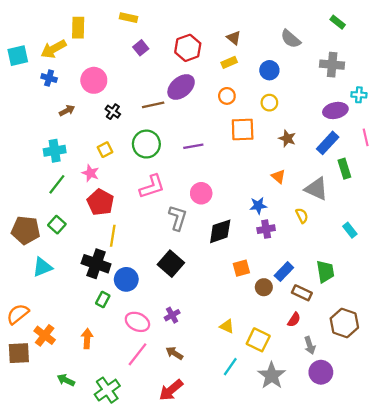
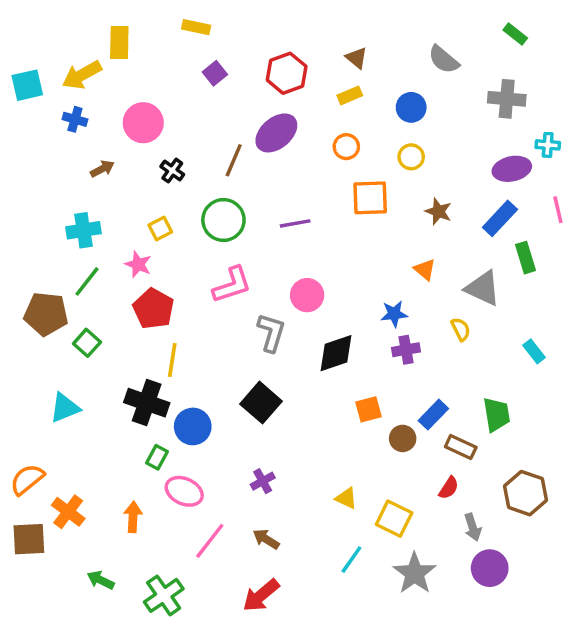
brown line: (153, 105) -> (234, 160), turned -55
brown pentagon: (26, 230) -> (46, 314), moved
pink ellipse: (137, 322) -> (184, 491), moved

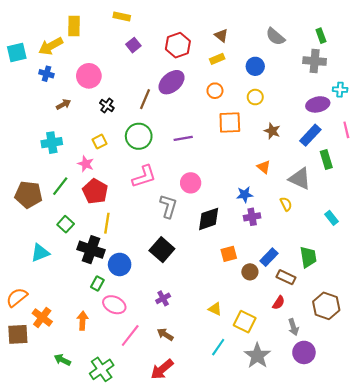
green rectangle: (515, 34) -> (321, 36), moved, turned 32
green line: (87, 281) -> (60, 186), moved
green square: (87, 343) -> (66, 224), moved

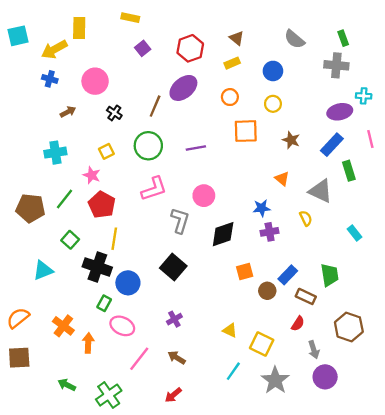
cyan square: (17, 53) -> (18, 36), moved
orange cross: (42, 317) -> (63, 326), moved
red arrow: (162, 369) -> (173, 395), size x0.7

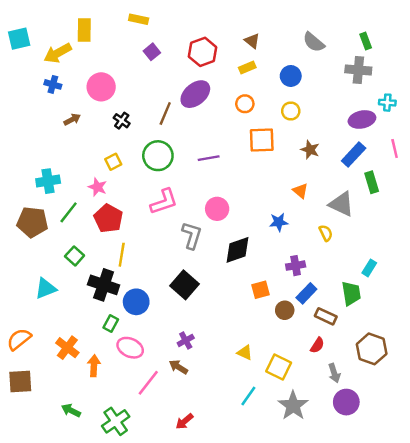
cyan cross: (55, 153) -> (48, 181), moved
purple cross: (270, 232) -> (296, 266), moved
cyan rectangle: (355, 233) -> (369, 268), moved, turned 70
brown arrow: (177, 358) -> (178, 367), moved

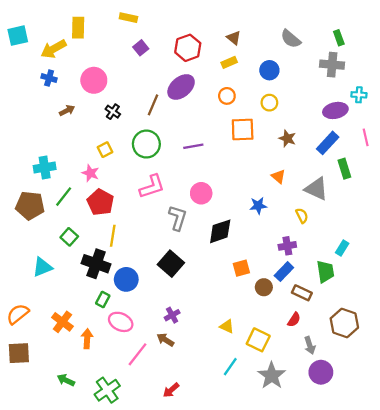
purple cross: (296, 266) -> (287, 246), moved

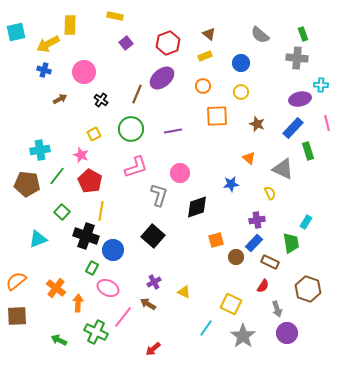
yellow triangle: (227, 326) -> (184, 292), moved
green cross: (107, 390) -> (96, 332), moved, turned -30

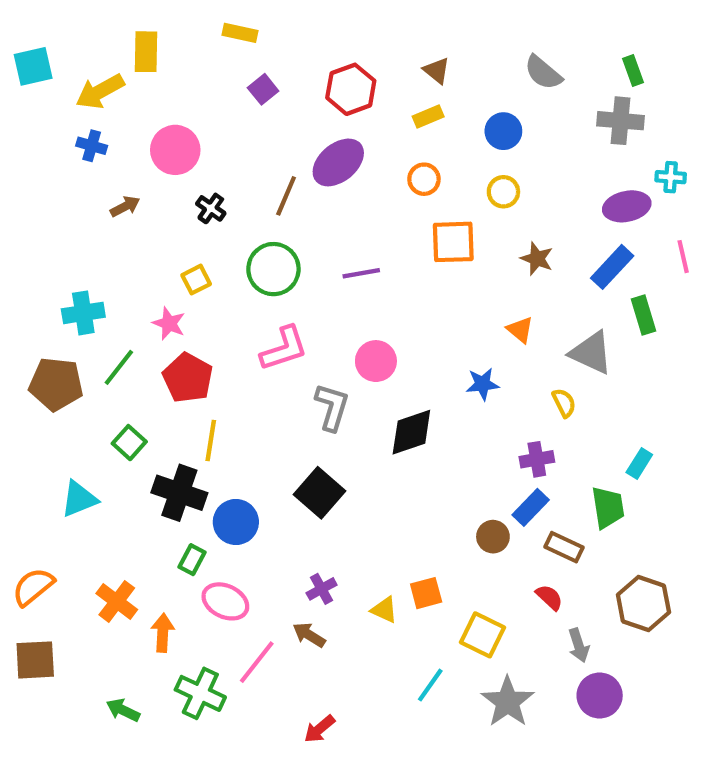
orange square: (216, 240) -> (426, 593), moved
red semicircle: (263, 286) -> (549, 597), turned -80

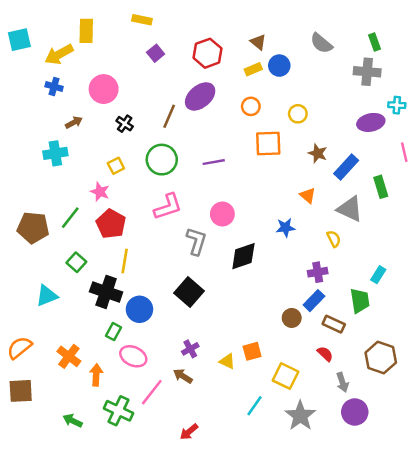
blue circle: (503, 131) -> (279, 66), moved
blue rectangle: (612, 267) -> (346, 167), moved
cyan cross: (83, 313) -> (55, 153), moved

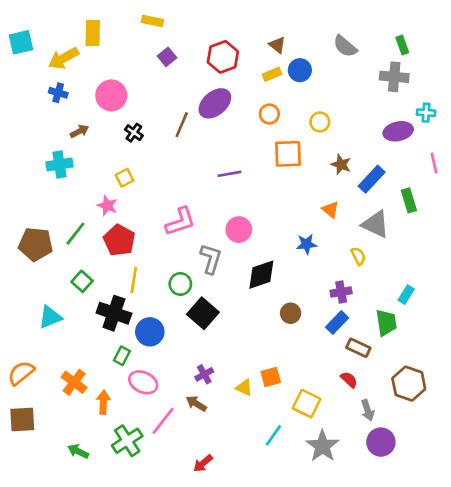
green circle: (162, 160) -> (180, 284), moved, size x0.7
brown circle: (292, 318) -> (291, 313), moved
green cross: (118, 411) -> (127, 441), turned 32

